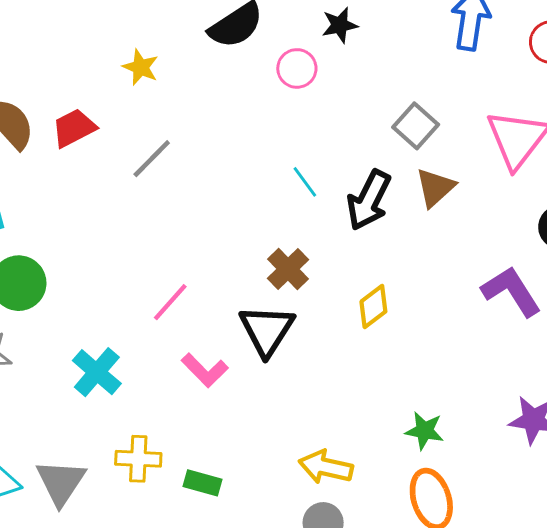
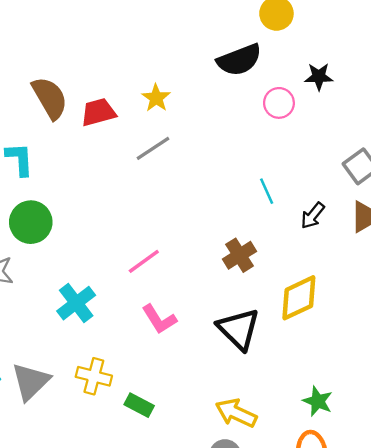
yellow star: (141, 67) -> (156, 98), moved
black arrow: (369, 200) -> (313, 216), size x0.6
yellow diamond: (373, 306) -> (299, 298), size x1.4
black triangle: (267, 330) -> (239, 329), moved, turned -30

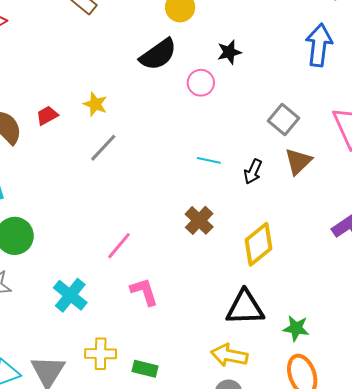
red trapezoid: (98, 112) -> (47, 116), moved, size x0.7
cyan line: (267, 191) -> (209, 160), turned -40
pink L-shape: (159, 319) -> (144, 292), turned -152
black triangle: (239, 329) -> (245, 308), moved, turned -33

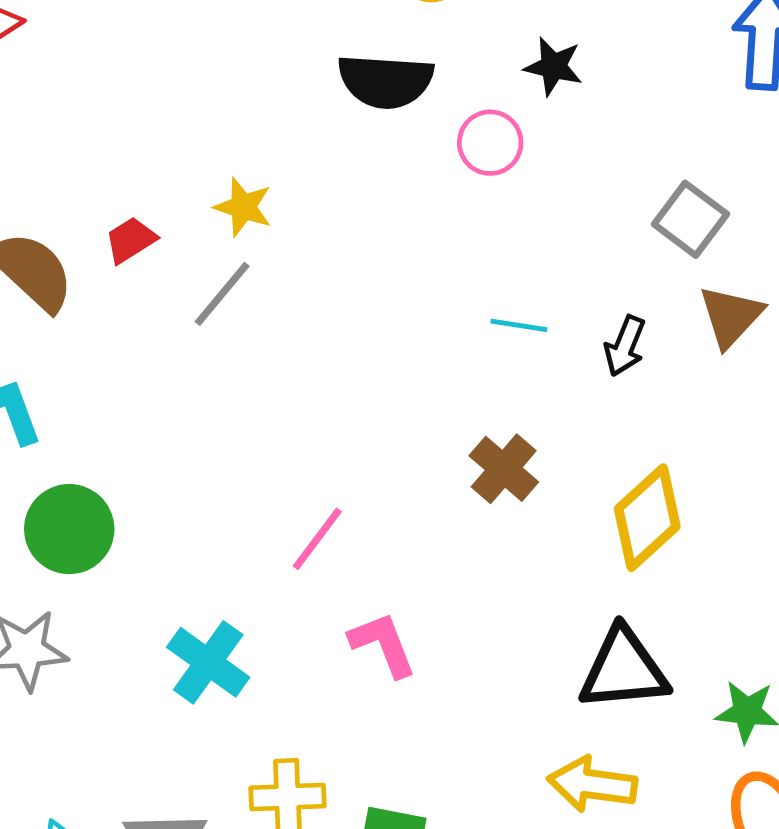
black star: (229, 52) -> (553, 66), turned 30
black semicircle: (158, 54) -> (386, 81), turned 42
gray line: (103, 148) -> (222, 294), moved

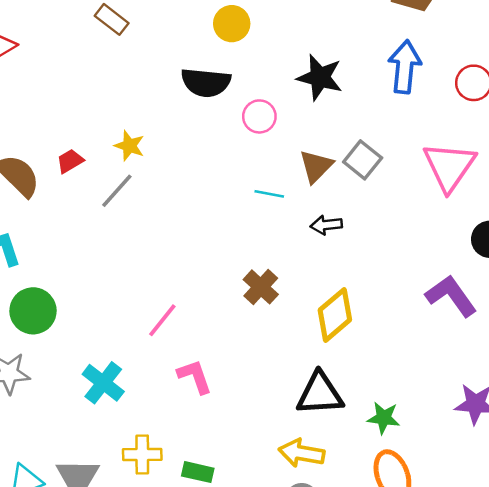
black star: (553, 66) -> (320, 77), moved, size x1.5
brown triangle: (731, 316) -> (316, 166), moved
cyan line: (519, 325) -> (269, 194), moved
black arrow: (625, 346) -> (326, 225), turned 60

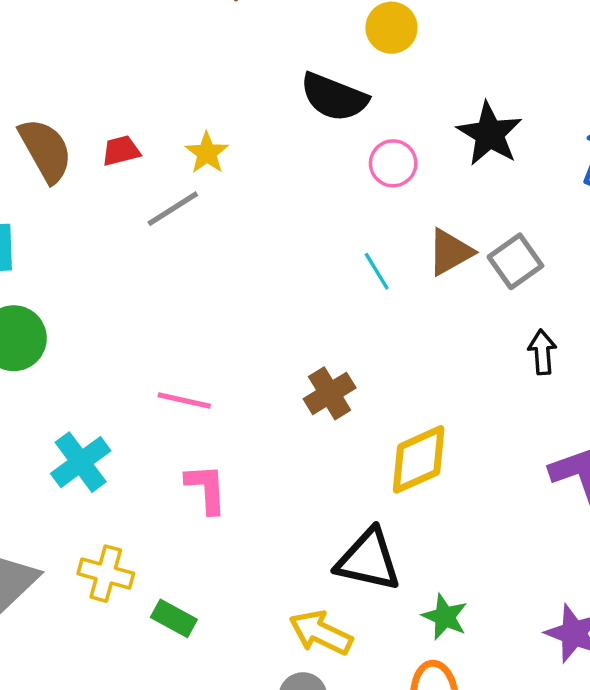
cyan line: (269, 194) -> (377, 271), turned 32
black arrow: (326, 225) -> (542, 352), moved, turned 76
pink line: (162, 320) -> (184, 400), turned 48

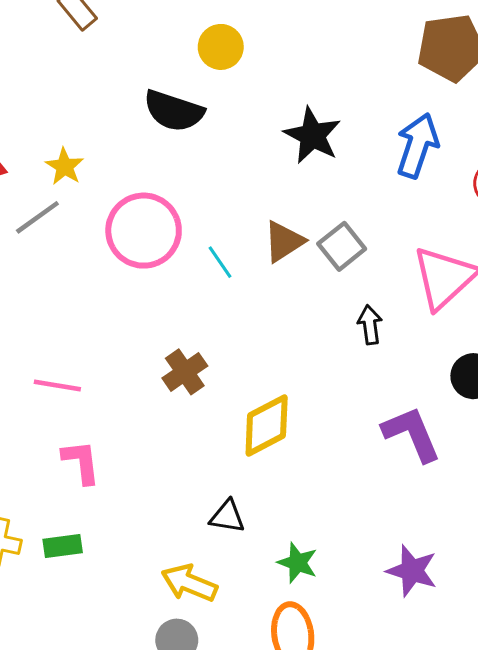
pink circle: (393, 163) -> (144, 231), moved, size x1.8
black triangle: (368, 560) -> (227, 517), size x0.6
green rectangle: (174, 618) -> (63, 546), moved, turned -33

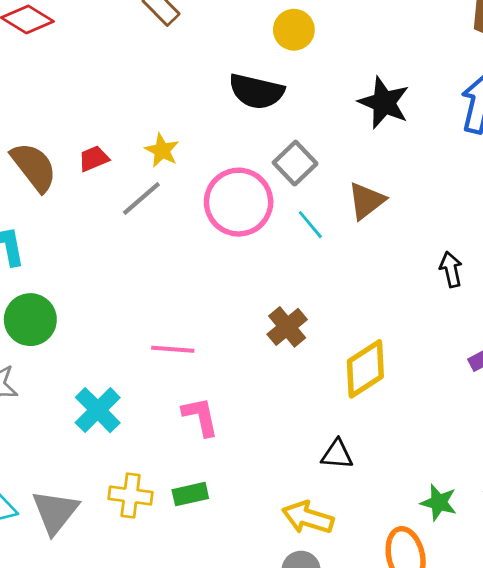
gray square: (342, 246) -> (295, 163), moved
green star: (298, 563) -> (439, 503), moved

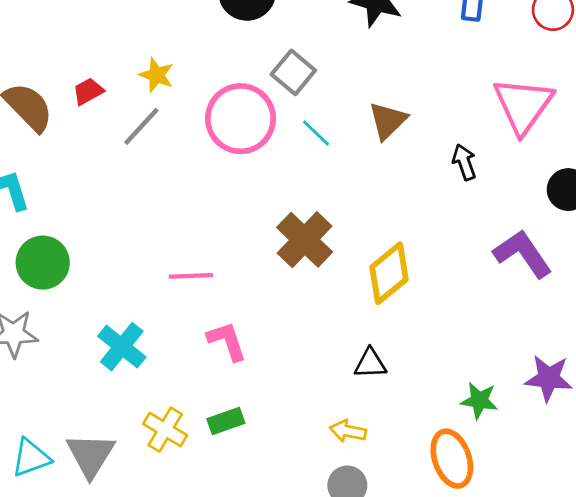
brown triangle: (366, 201) -> (388, 121), moved
brown cross: (287, 327) -> (305, 240), size x1.4
yellow cross: (131, 496) -> (165, 430), turned 30
yellow arrow: (308, 518) -> (348, 431), size x0.7

